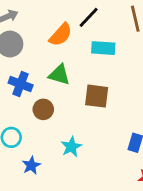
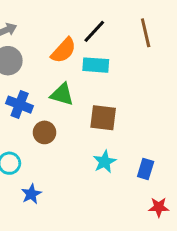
cyan rectangle: (103, 48) -> (96, 65), moved
cyan star: (71, 147) -> (105, 162), moved

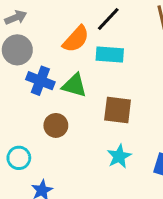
blue cross: (20, 105) -> (40, 81), moved

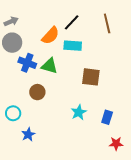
brown square: (118, 110) -> (91, 77), moved

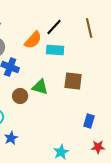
green triangle: (49, 66) -> (40, 87), moved
cyan star: (79, 112) -> (61, 152), moved

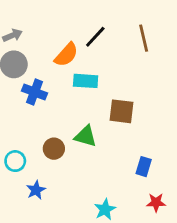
cyan rectangle: (55, 50) -> (86, 81), moved
green triangle: (40, 87) -> (86, 136), moved
brown circle: (20, 96) -> (54, 149), moved

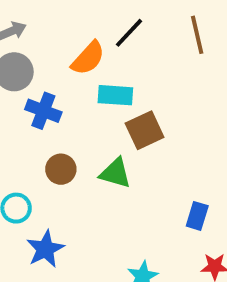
brown square: (122, 111) -> (145, 130), moved, turned -32
brown circle: (54, 149) -> (61, 169), moved
blue star: (36, 190) -> (45, 249), size x1.4

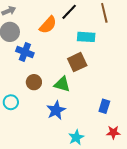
cyan rectangle: (115, 95) -> (86, 37), moved
blue star: (45, 249) -> (56, 110), moved

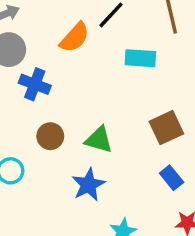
brown square: (77, 62) -> (166, 128), moved
blue rectangle: (104, 106) -> (172, 178), turned -56

